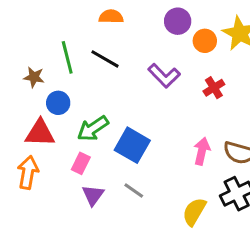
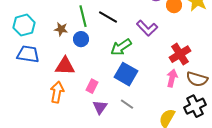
red cross: (214, 88) -> (180, 54), moved, size x1.5
blue circle: (58, 103) -> (81, 39), moved
green arrow: (93, 129) -> (121, 47), moved

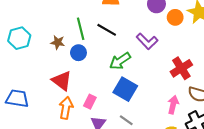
blue trapezoid: (28, 54) -> (17, 98), moved
red triangle: (65, 66) -> (62, 81), turned 35
pink arrow: (172, 78) -> (173, 105), moved
orange arrow: (57, 92) -> (66, 108), moved

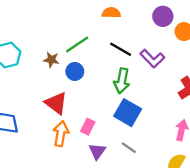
green line: (81, 29) -> (77, 44), turned 70
black line: (107, 30) -> (121, 49), moved
green arrow: (120, 61) -> (122, 81), turned -45

